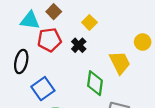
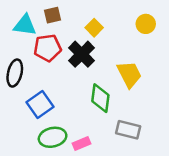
brown square: (54, 12) -> (53, 15), turned 32
yellow circle: (143, 42) -> (146, 24), moved
black cross: (79, 45) -> (82, 54), size x1.5

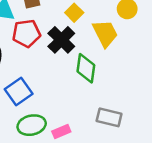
yellow trapezoid: (129, 74) -> (105, 33), moved
green diamond: (100, 98) -> (86, 68), moved

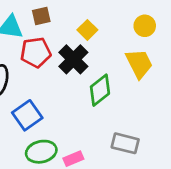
yellow trapezoid: (105, 33) -> (139, 64), moved
green diamond: (86, 68) -> (100, 90), turned 44

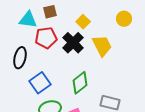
yellow trapezoid: (139, 64) -> (102, 46), moved
green diamond: (100, 90) -> (80, 83), moved

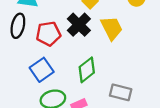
red pentagon: (46, 38) -> (48, 34), moved
black ellipse: (20, 58) -> (18, 26), moved

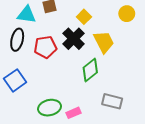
blue square: (42, 70) -> (15, 80), moved
green diamond: (87, 70) -> (90, 70), moved

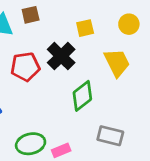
yellow square: (84, 17) -> (85, 28), moved, turned 32
yellow trapezoid: (104, 42) -> (117, 63), moved

